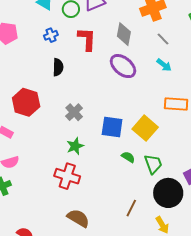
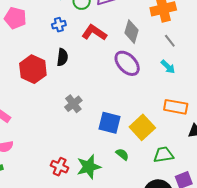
red L-shape: (87, 39) -> (94, 33), turned -65
red hexagon: (26, 102) -> (33, 69), moved
green star: (75, 146) -> (89, 167), moved, size x1.4
green trapezoid: (153, 164) -> (163, 155), moved, turned -85
red cross: (67, 176) -> (60, 167), size x0.7

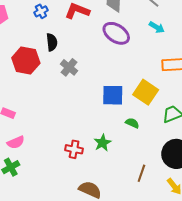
gray cross: (73, 104) -> (69, 67), moved
green star: (89, 167) -> (102, 143), size x0.7

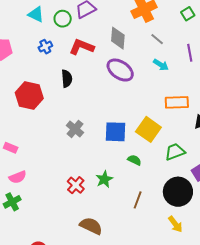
black semicircle: (52, 42) -> (67, 79), moved
gray cross: (69, 67) -> (75, 129), moved
red cross: (74, 149) -> (76, 185), turned 30
brown line: (141, 173) -> (138, 200), moved

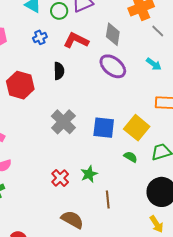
gray line: (157, 39) -> (158, 31), moved
gray cross: (75, 129) -> (63, 122), size x1.4
green semicircle: (134, 160) -> (131, 157), moved
brown line: (138, 200) -> (108, 200), moved, turned -30

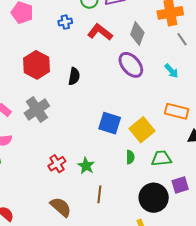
black semicircle: (59, 71) -> (74, 76), moved
gray cross: (63, 122) -> (37, 110), moved
green semicircle: (131, 157) -> (130, 157), turned 48
green star: (89, 174) -> (86, 166), turned -30

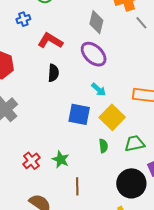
red L-shape: (100, 32) -> (50, 41), moved
cyan arrow: (171, 71) -> (99, 89), moved
black semicircle: (74, 76) -> (53, 73), moved

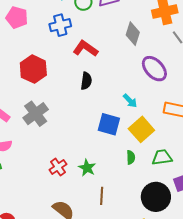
blue cross: (23, 19) -> (60, 25), size x1.5
purple ellipse: (94, 54) -> (154, 69), moved

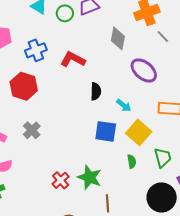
blue cross: (60, 25) -> (36, 50), moved
black semicircle: (86, 81) -> (96, 91), moved
gray cross: (36, 114) -> (32, 130), size x0.7
green trapezoid: (162, 157) -> (163, 157), turned 90
green star: (87, 168) -> (90, 177), size x1.4

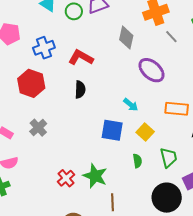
black semicircle: (96, 91) -> (80, 90), moved
yellow square: (139, 132) -> (145, 132), size x0.7

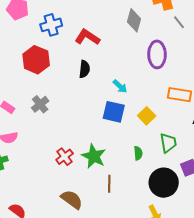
purple ellipse: (152, 70) -> (157, 54), turned 44
cyan arrow: (131, 105) -> (120, 86), moved
green semicircle: (137, 161) -> (138, 153), moved

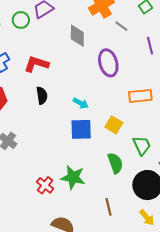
green semicircle: (138, 153) -> (115, 163), size x1.5
brown line: (109, 184) -> (109, 207), moved

